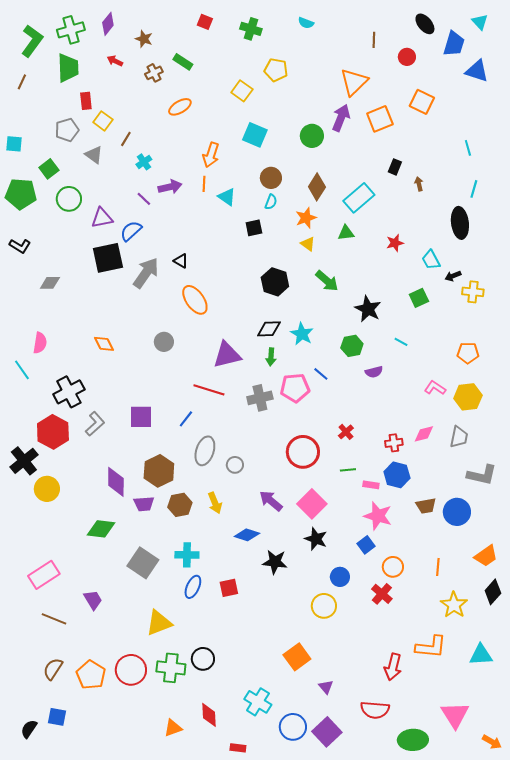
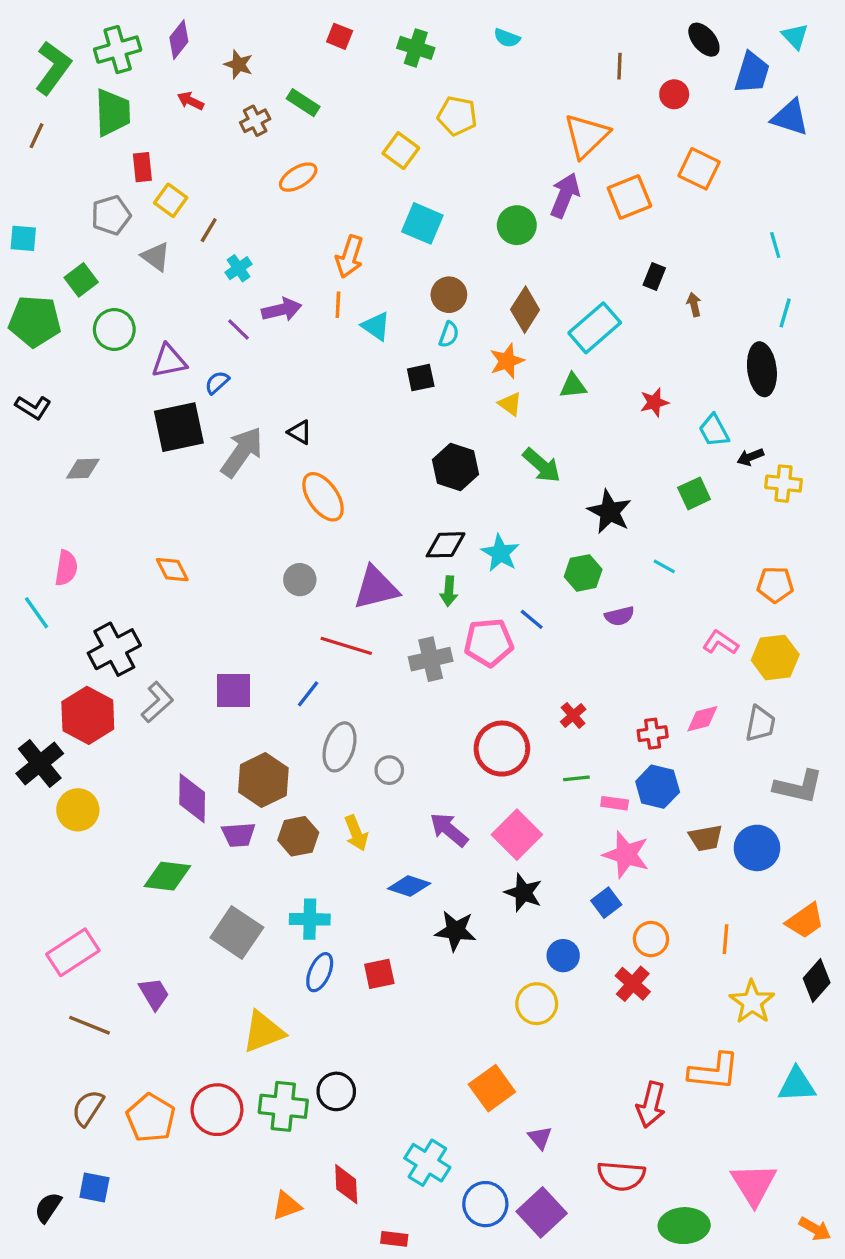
blue semicircle: (131, 231) -> (217, 382), size x0.7
gray circle: (164, 342) -> (300, 580), moved

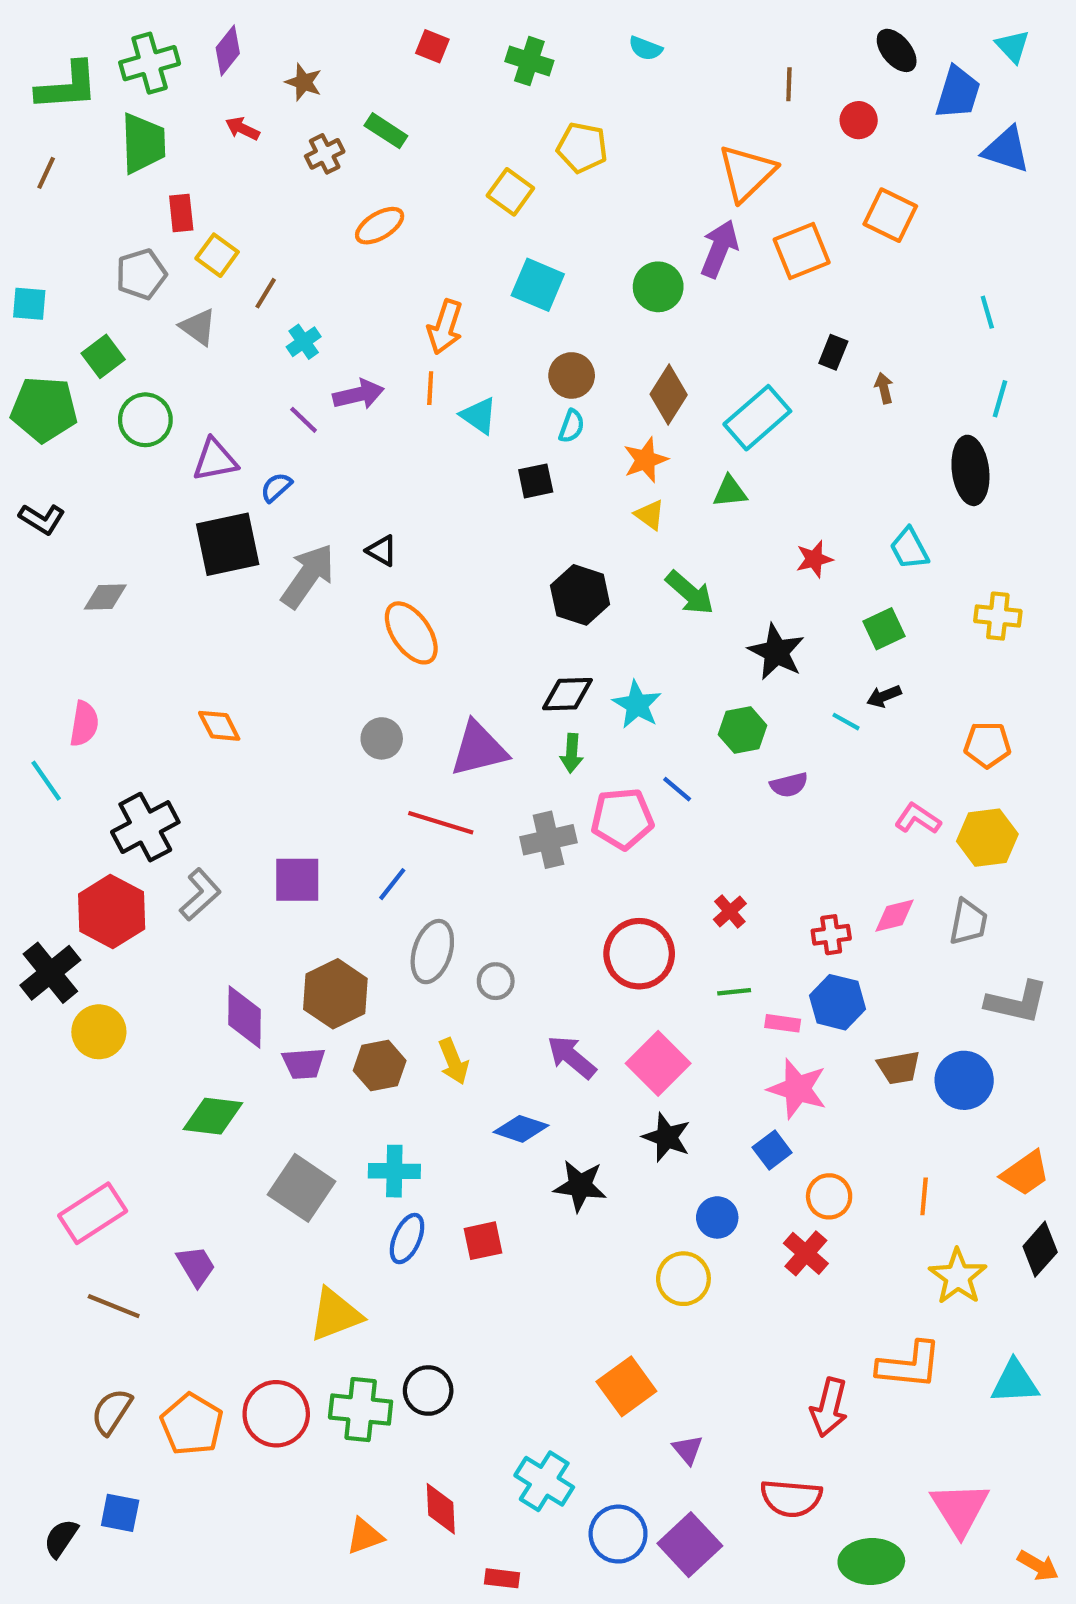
green L-shape: (53, 68) -> (67, 86), turned 50
red star: (654, 402) -> (814, 559), moved
black arrow: (750, 457) -> (884, 696), moved

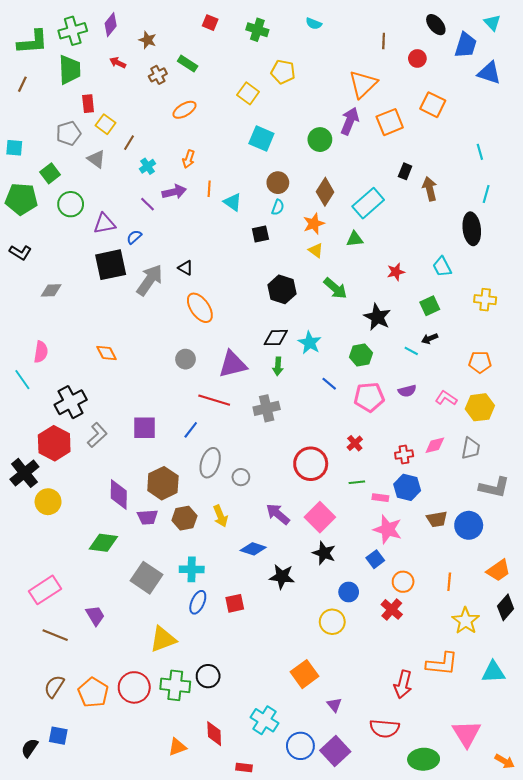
orange arrow: (445, 327) -> (189, 159), moved, size x0.7
brown arrow: (884, 388) -> (430, 189), size x1.6
purple semicircle: (789, 785) -> (407, 391), moved
pink pentagon: (622, 819) -> (369, 397), moved

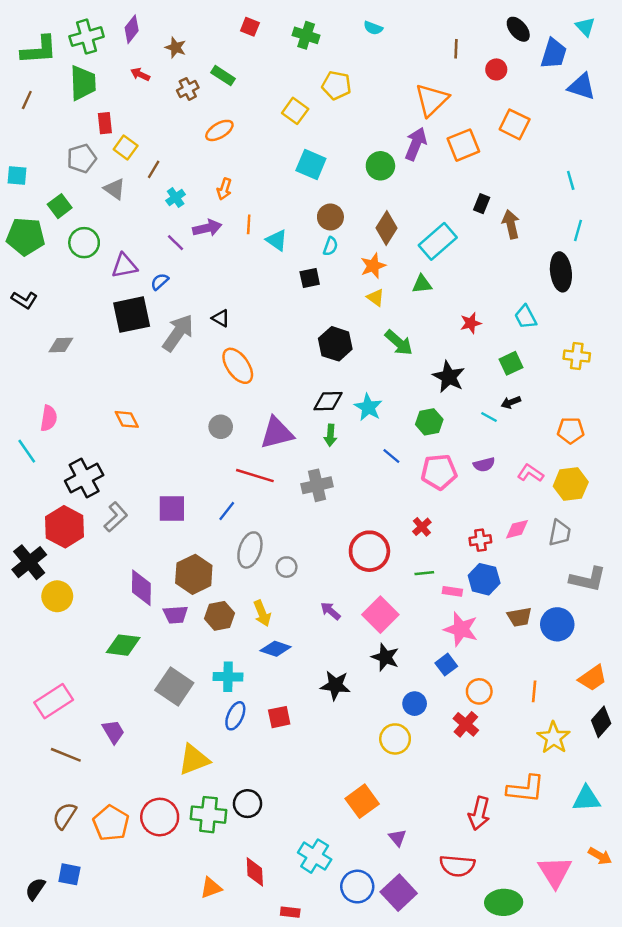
purple arrow: (278, 514) -> (330, 611), size x0.7
blue diamond: (253, 549) -> (276, 649), moved
orange arrow: (505, 761) -> (600, 856), moved

